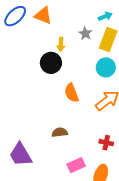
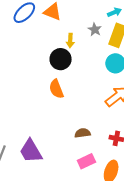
orange semicircle: (72, 93) -> (56, 89), moved
brown semicircle: (60, 132) -> (83, 133), moved

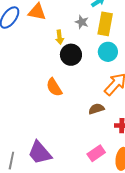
black circle: (61, 59) -> (71, 55), moved
brown semicircle: (83, 133) -> (96, 109), moved

